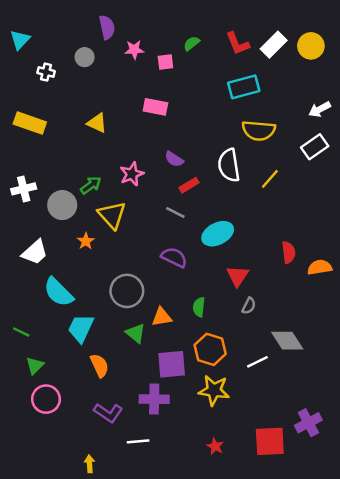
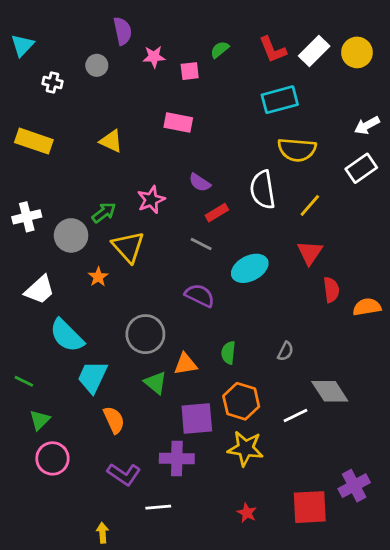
red triangle: (238, 276) -> (310, 253), moved

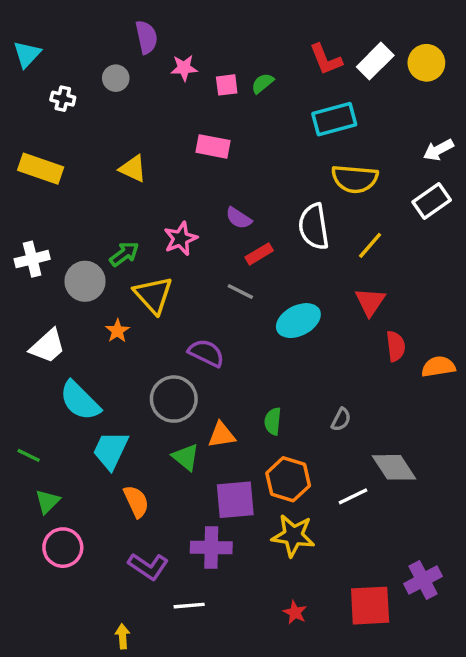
green semicircle: (220, 50) -> (263, 83), moved
purple semicircle: (200, 295) -> (206, 353), moved

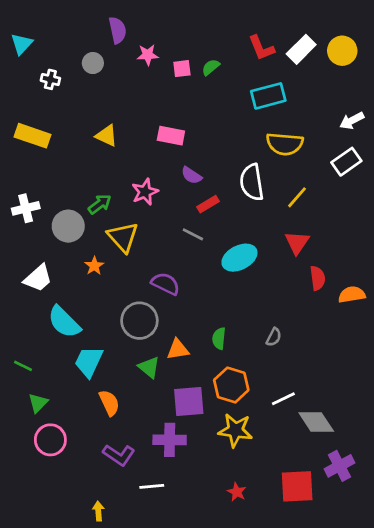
pink rectangle: (213, 146) -> (171, 136), moved
gray diamond: (394, 467) -> (316, 422), moved

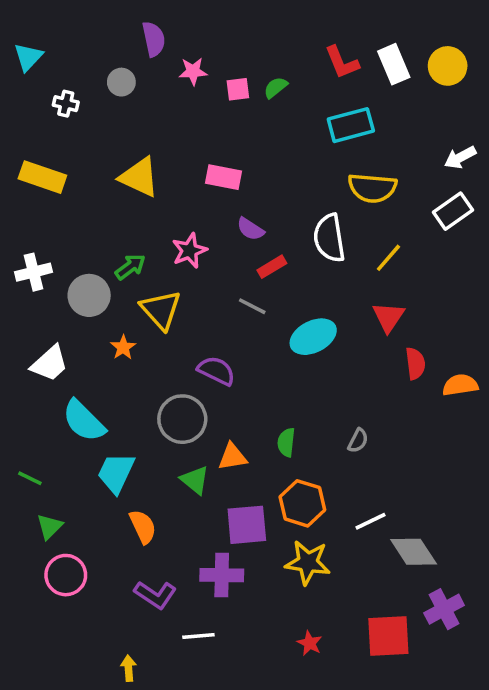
white rectangle: (301, 49) -> (394, 64), turned -68
yellow triangle: (107, 136) -> (139, 177), size x1.4

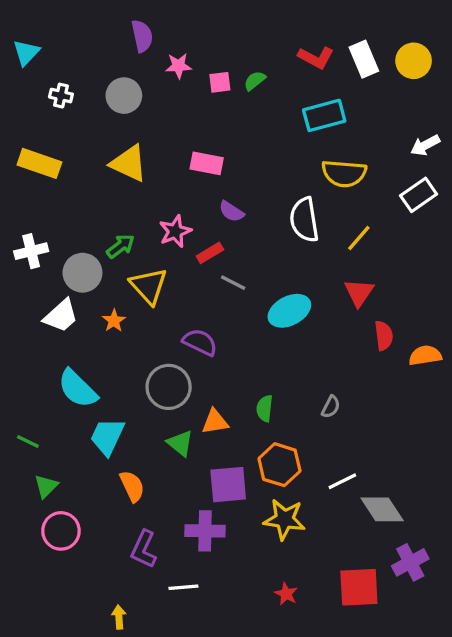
red L-shape: (342, 62) -> (316, 58), turned -40
gray circle: (121, 82) -> (124, 96), moved, size x1.4
red rectangle: (272, 267) -> (210, 253), moved
white trapezoid: (50, 364) -> (61, 316), moved
purple L-shape: (155, 595) -> (144, 549), turned 81

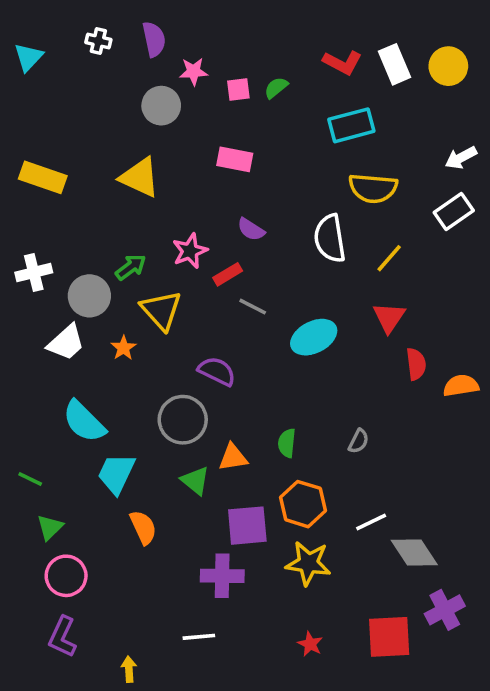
white cross: (61, 96) -> (98, 41), moved
gray circle: (124, 96) -> (161, 106), moved
pink rectangle: (207, 163) -> (235, 159), moved
purple L-shape: (144, 549) -> (62, 637), moved

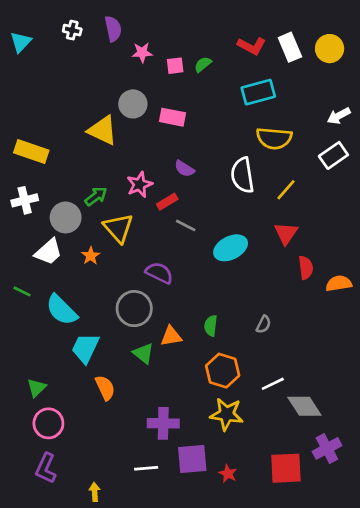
gray circle: (161, 106) -> (133, 104), moved
yellow rectangle: (43, 177) -> (31, 151), moved
green line: (30, 479) -> (22, 291), moved
purple square: (247, 526) -> (192, 459), moved

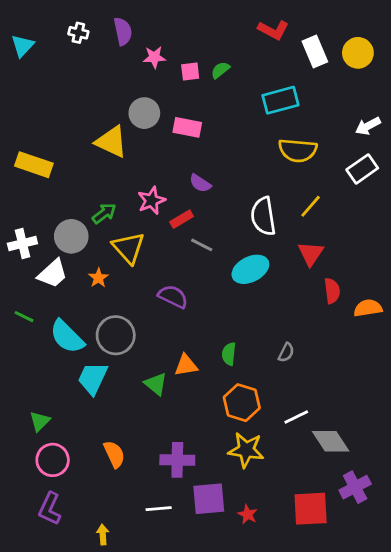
red L-shape: (252, 46) -> (273, 30), moved
white semicircle: (242, 175) -> (263, 216), moved
white cross: (25, 200) -> (22, 244), moved
gray circle: (134, 309) -> (116, 335), moved
orange semicircle: (105, 388) -> (114, 454), moved

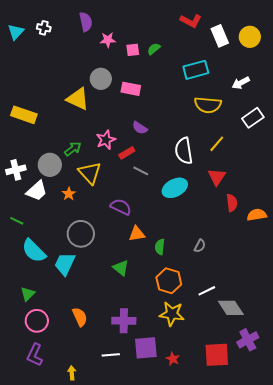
white cross: (78, 33) -> (44, 28), moved
white arrow: (368, 126) -> (241, 83), moved
cyan semicircle: (67, 337) -> (34, 251), moved
orange triangle: (186, 365) -> (137, 234), moved
green triangle: (156, 384) -> (121, 268), moved

